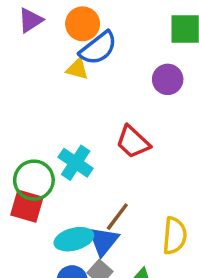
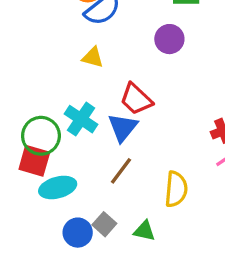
yellow triangle: (77, 69) -> (93, 57), moved
cyan ellipse: (74, 239) -> (58, 187), moved
blue triangle: (103, 241) -> (123, 127), moved

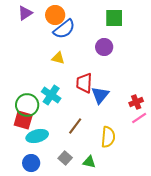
red trapezoid: (136, 99) -> (84, 83), turned 50
blue triangle: (123, 127) -> (100, 95), moved
blue circle: (78, 233) -> (31, 163), moved

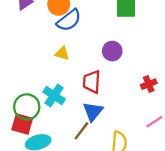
purple circle: (104, 47) -> (112, 51), moved
blue triangle: (100, 95) -> (93, 111), moved
red cross: (136, 102) -> (149, 84), moved

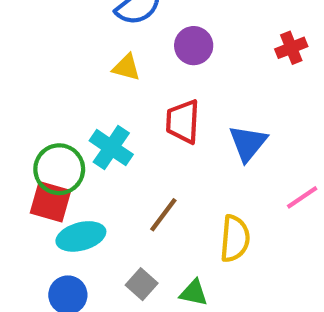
purple circle: (112, 51) -> (194, 46), moved
red cross: (149, 84) -> (291, 48), moved
blue triangle: (93, 111) -> (248, 143), moved

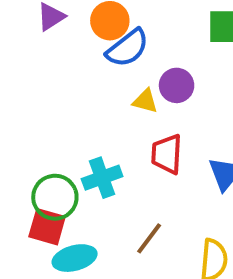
yellow triangle: (126, 67) -> (145, 101), moved
cyan cross: (111, 148) -> (102, 178), turned 36

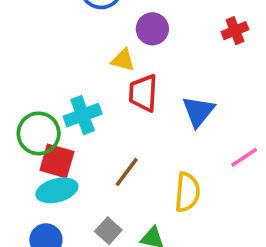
yellow triangle: (145, 101) -> (123, 60), moved
red square: (47, 227) -> (57, 161), moved

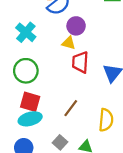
purple circle: (152, 29) -> (76, 26), moved
cyan cross: (83, 115) -> (26, 32), moved, turned -30
green circle: (39, 133) -> (26, 71), moved

